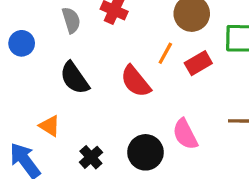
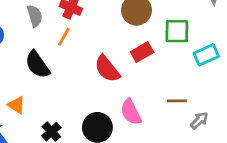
orange line: (165, 53) -> (64, 37), moved
red semicircle: (136, 81) -> (107, 69), moved

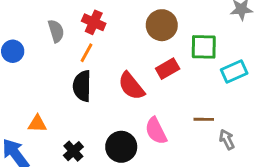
black semicircle: (37, 65) -> (82, 86), moved, turned 36
orange triangle: (16, 105) -> (37, 124), turned -30
gray arrow: (199, 120) -> (227, 140), turned -72

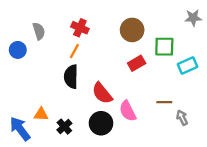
gray semicircle: (56, 31) -> (39, 31), moved
red semicircle: (131, 86) -> (102, 93), moved
orange triangle: (37, 124) -> (41, 114), moved

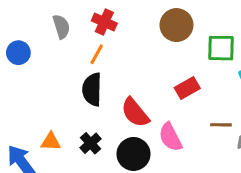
gray semicircle: (39, 31) -> (61, 27), moved
red rectangle: (137, 63) -> (187, 88), moved
black cross: (64, 127) -> (91, 143), moved

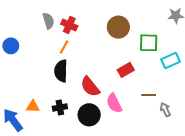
gray semicircle: (61, 27) -> (48, 21), moved
black cross: (91, 143) -> (60, 107), turned 32

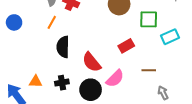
orange line: (64, 47) -> (52, 22), moved
pink semicircle: (114, 103) -> (115, 79), turned -108
gray arrow: (165, 110) -> (163, 93), moved

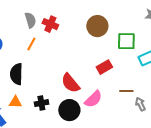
black semicircle: (63, 47) -> (16, 74), moved
gray arrow: (163, 93) -> (140, 104), moved

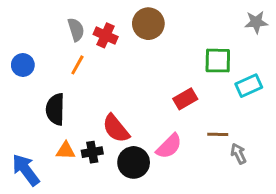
brown circle: (97, 26) -> (148, 24), moved
red semicircle: (70, 83) -> (116, 128), moved
orange triangle: (15, 102) -> (66, 151), moved

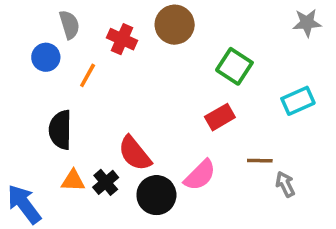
gray semicircle: (76, 30) -> (69, 25), moved
green square: (218, 61) -> (234, 66), moved, turned 32
blue circle: (23, 65) -> (46, 57), moved
black cross: (92, 152) -> (106, 182), turned -30

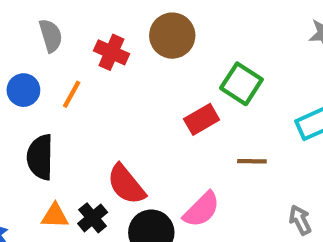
blue circle: (46, 57) -> (23, 90), moved
red rectangle: (220, 117) -> (202, 119), moved
brown line: (260, 161) -> (252, 161), moved

